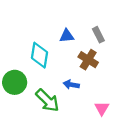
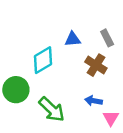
cyan diamond: (40, 55) -> (43, 60), turned 50
blue arrow: (71, 85) -> (94, 101), moved

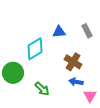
brown cross: (96, 65) -> (73, 62), moved
green arrow: (52, 109) -> (42, 89), size x0.7

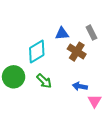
brown cross: (73, 62) -> (77, 52), moved
green arrow: (42, 89) -> (44, 81), moved

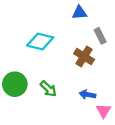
blue triangle: (62, 34) -> (79, 13), moved
cyan diamond: (37, 52) -> (40, 42), moved, turned 45

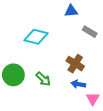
gray rectangle: (100, 36) -> (90, 32), turned -32
brown cross: (84, 57) -> (75, 64), moved

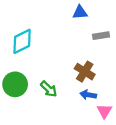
gray rectangle: (90, 32) -> (101, 36), turned -40
cyan diamond: (36, 37) -> (22, 41), moved, turned -40

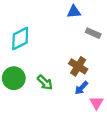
gray rectangle: (101, 36) -> (93, 33), turned 32
blue arrow: (88, 95) -> (81, 88), turned -56

